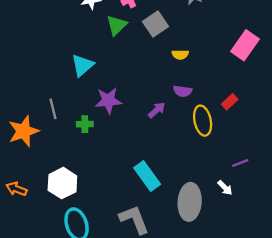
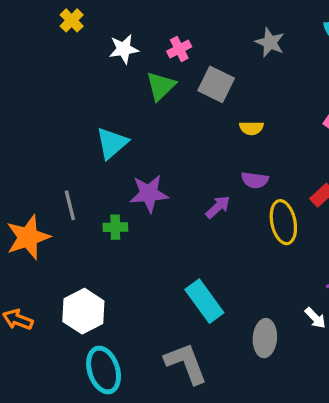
gray square: (155, 24) -> (216, 84), turned -30
gray ellipse: (190, 202) -> (265, 338), size x0.7

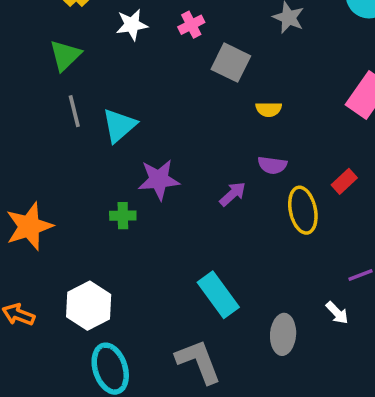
green triangle: (161, 86) -> (65, 55), moved
gray line: (70, 205) -> (74, 111), moved

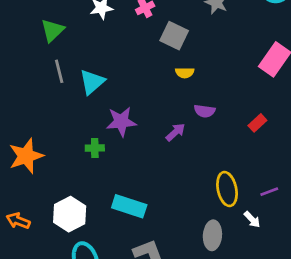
yellow semicircle: (269, 109) -> (185, 73), moved
yellow ellipse: (303, 210) -> (227, 189), moved
cyan rectangle: (218, 295) -> (129, 206), moved, turned -36

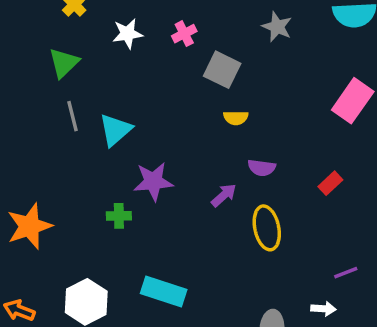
yellow ellipse: (227, 189) -> (267, 228), moved
white arrow: (252, 219) -> (323, 309), turned -42

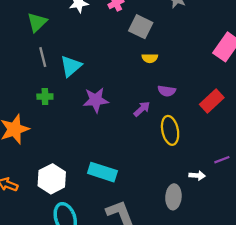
red rectangle: (330, 183) -> (212, 101), size x1.5
green cross: (119, 216) -> (45, 97), moved
white arrow: (323, 309) -> (197, 175), moved

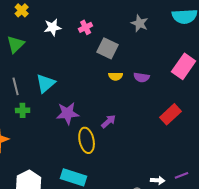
gray line: (43, 57) -> (16, 86), moved
purple semicircle: (167, 91) -> (142, 77), moved
yellow ellipse: (170, 130) -> (87, 140), moved
purple line: (222, 160) -> (182, 175), moved

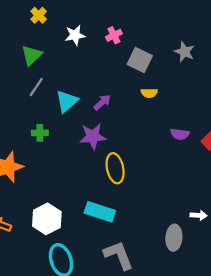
gray star: (140, 23) -> (184, 52), moved
purple semicircle: (142, 77) -> (180, 134), moved
gray line: (16, 86) -> (36, 87), moved, turned 48
purple arrow: (109, 121) -> (102, 102), moved

